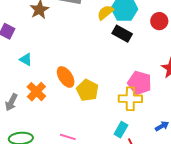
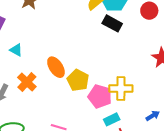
pink pentagon: (140, 83) -> (100, 96), moved
cyan rectangle: (121, 130) -> (112, 119), turned 35

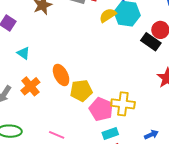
black rectangle: (112, 23) -> (151, 42), moved
yellow pentagon: (78, 80) -> (81, 91), turned 30

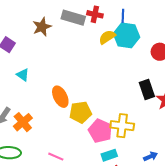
black rectangle: (151, 42) -> (147, 89), moved, turned 36
orange cross: (30, 86) -> (23, 122), moved

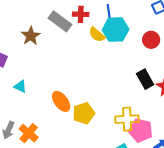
gray rectangle: (73, 18) -> (60, 21), turned 30
yellow semicircle: (107, 37) -> (97, 35), turned -96
pink pentagon: (100, 131) -> (141, 130), moved

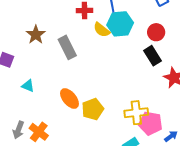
gray rectangle: (60, 21) -> (67, 47), moved, turned 30
black rectangle: (145, 79) -> (153, 56), moved

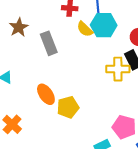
yellow cross: (136, 113) -> (118, 69), moved

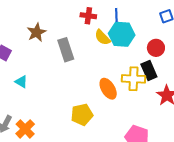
orange ellipse: (46, 94) -> (108, 89), moved

